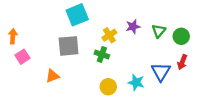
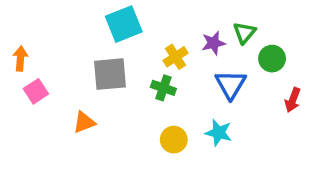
green triangle: (159, 31) -> (244, 33), moved
green circle: (181, 36) -> (272, 59), moved
blue triangle: (161, 72) -> (231, 84), moved

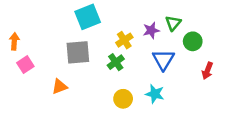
green cross: (163, 88) -> (116, 62), turned 35

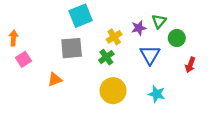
cyan star: (155, 94) -> (157, 94), moved
yellow circle: (123, 99) -> (113, 91), size x1.5

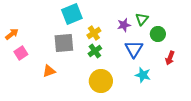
yellow cross: (114, 37) -> (94, 33), moved
orange arrow: (13, 38) -> (12, 34), turned 48
cyan star: (157, 94) -> (143, 75), moved

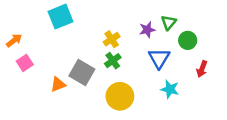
cyan square: (72, 14) -> (60, 17), moved
gray square: (64, 43) -> (82, 72), moved, turned 35

